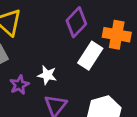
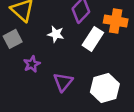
white star: (47, 75) -> (56, 34), moved

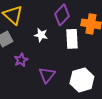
white rectangle: (93, 39) -> (72, 39), turned -36

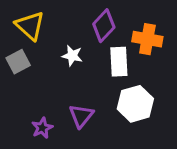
purple star: (21, 60) -> (42, 128), moved
white hexagon: (82, 80) -> (135, 104), moved

